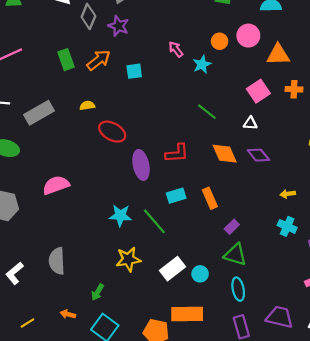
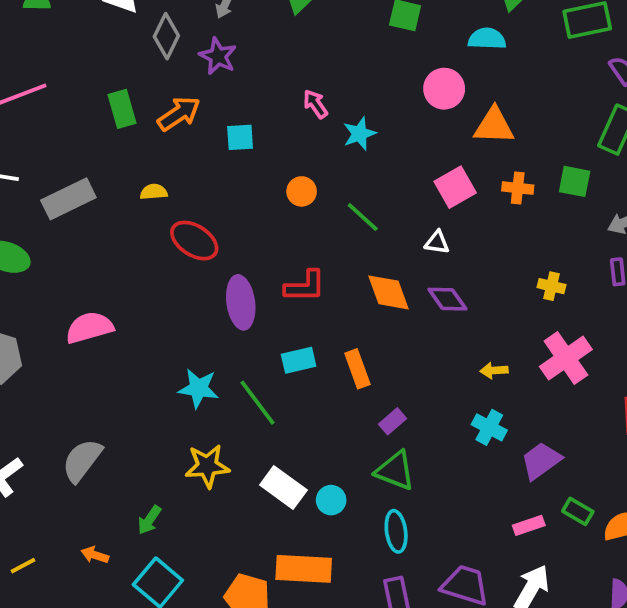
orange circle: (220, 41) -> (302, 191), moved
gray semicircle: (57, 261) -> (82, 460), turned 36
white rectangle: (172, 269) -> (283, 488), turned 70

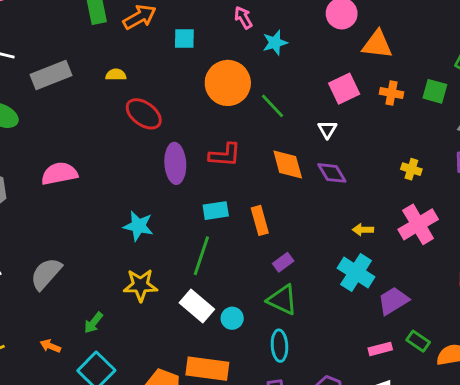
orange circle: (302, 191) -> (228, 83), size x2.0
white triangle: (437, 242) -> (327, 129), turned 48
green line: (257, 403) -> (201, 256), moved, turned 51
cyan cross: (489, 427) -> (356, 272), size x1.4

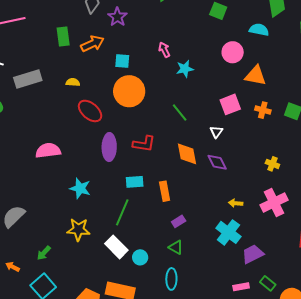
orange circle: (228, 83) -> (129, 91), moved
pink semicircle: (59, 174) -> (48, 151), moved
green triangle: (282, 300) -> (176, 247), size x0.7

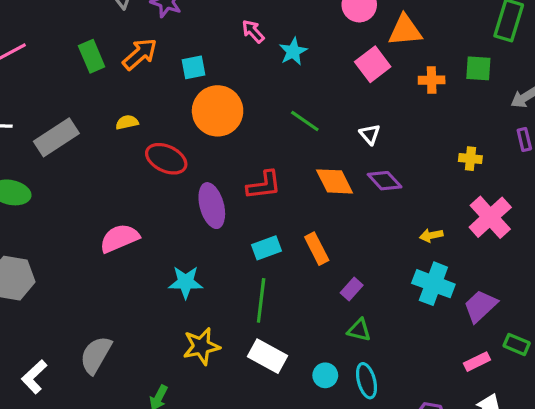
pink square: (230, 104) -> (373, 64), moved
cyan circle: (140, 257) -> (325, 375), moved

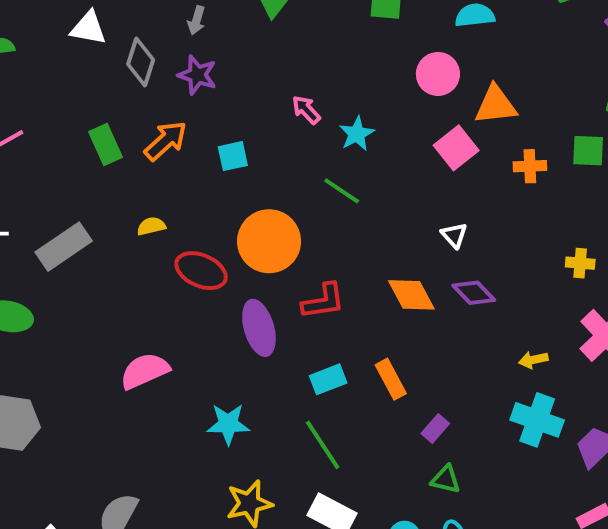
orange circle: (218, 111) -> (269, 241), moved
green line: (305, 121) -> (342, 191), moved
green line: (261, 300) -> (323, 445), turned -39

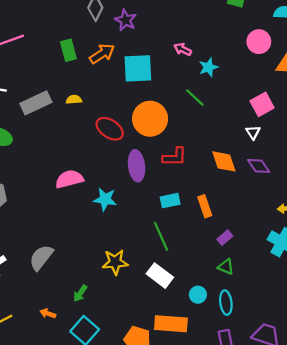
pink arrow: (306, 110) -> (183, 49), turned -30
pink square: (456, 148) -> (262, 104), moved
cyan square: (233, 156) -> (138, 68), size x1.8
yellow semicircle: (151, 226) -> (74, 100), moved
cyan star: (228, 424) -> (105, 199), moved

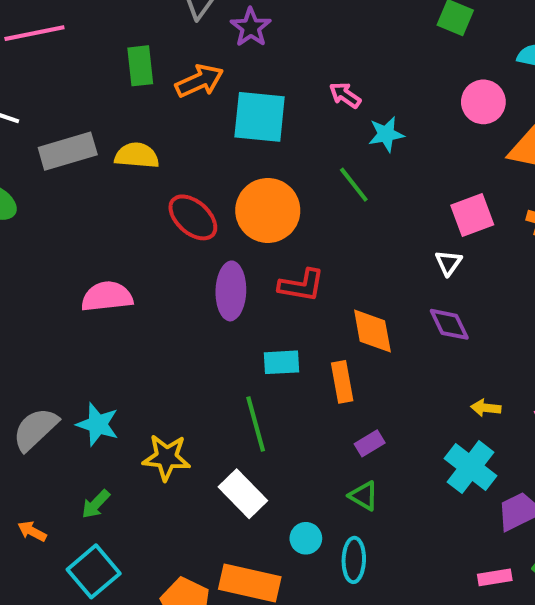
yellow semicircle: (74, 100) -> (137, 156), size x1.5
orange diamond: (224, 161) -> (372, 331), moved
cyan star: (105, 199) -> (98, 424), moved

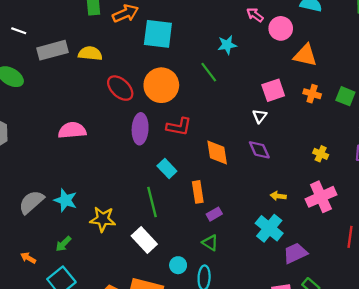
pink arrow: (345, 95) -> (255, 15), moved
cyan rectangle: (281, 362) -> (167, 168), turned 48
orange rectangle: (342, 382) -> (198, 192), moved

